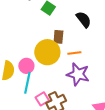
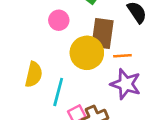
brown rectangle: (58, 37) -> (102, 33), size x1.6
pink circle: (26, 66) -> (59, 20), moved

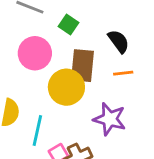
pink circle: (59, 20) -> (35, 53), size x1.5
orange line: (122, 56) -> (123, 73), moved

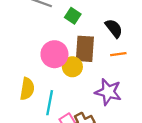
pink circle: (35, 53) -> (54, 54), moved
yellow circle: (66, 87) -> (72, 67), size x0.7

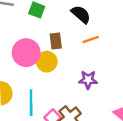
brown rectangle: (85, 49) -> (56, 41), size x0.6
purple star: (108, 92) -> (88, 80), size x0.7

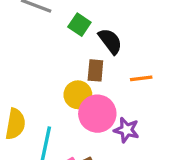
black semicircle: (81, 14) -> (110, 41), moved
pink circle: (26, 53) -> (97, 114), moved

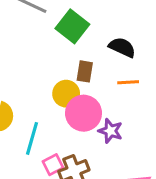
green square: (79, 25) -> (72, 26), size x1.5
black semicircle: (110, 41) -> (122, 47), moved, turned -32

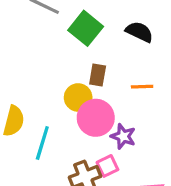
black semicircle: (122, 47) -> (139, 32), moved
pink square: (53, 165) -> (107, 166), moved

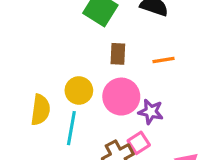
yellow circle: (78, 97) -> (79, 90), moved

